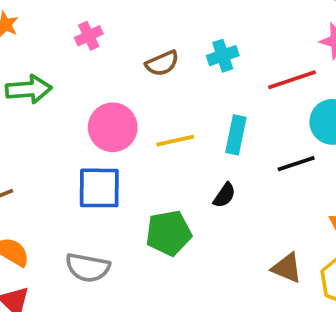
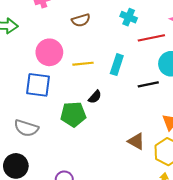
cyan cross: (223, 56) -> (129, 17), moved, turned 35
black semicircle: (224, 195) -> (95, 97), moved

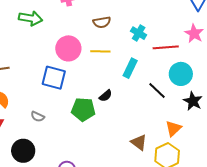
cyan cross: (129, 17) -> (139, 33), moved
yellow line: (83, 64) -> (100, 51), moved
black line: (148, 84) -> (157, 91), turned 48
gray semicircle: (26, 128) -> (38, 117), size x0.6

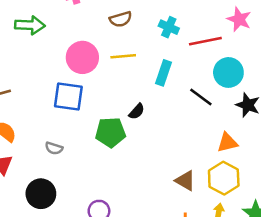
orange triangle: (173, 128) -> (227, 143), turned 36
brown triangle: (139, 142) -> (185, 181), moved

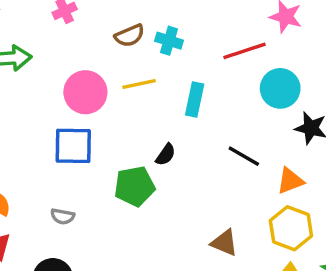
cyan cross: (169, 27) -> (169, 41), moved
black line: (201, 97) -> (244, 156), moved
brown triangle: (185, 181) -> (224, 243), moved

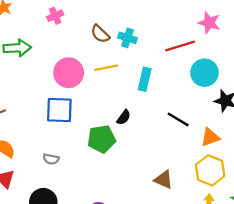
brown semicircle: (130, 36) -> (100, 34), turned 66

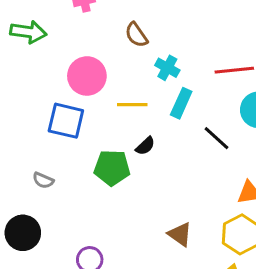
cyan cross: (128, 38) -> (167, 68), moved
yellow line: (106, 68) -> (132, 105), moved
black line: (178, 119) -> (217, 138), moved

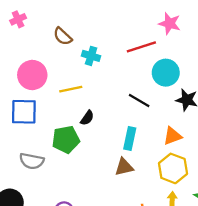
cyan rectangle: (181, 103) -> (130, 139), moved
gray semicircle: (43, 180) -> (32, 161), moved, size x1.5
brown triangle: (180, 234) -> (124, 167), moved, turned -36

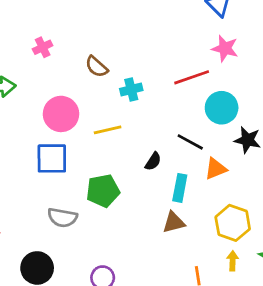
cyan cross: (91, 56) -> (131, 89), turned -30
black semicircle: (87, 118) -> (153, 161), moved
orange triangle: (172, 136) -> (216, 169), moved

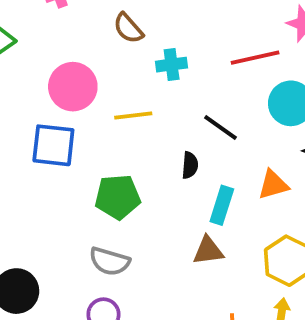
black line: (190, 142) -> (220, 127), moved
black semicircle: (153, 161) -> (190, 165), turned -36
gray semicircle: (62, 218) -> (110, 261), moved

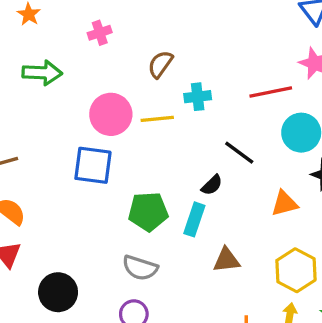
brown semicircle: (128, 28) -> (160, 64), turned 76
yellow line: (133, 115) -> (157, 119), moved
black semicircle: (190, 165) -> (212, 185), turned 40
cyan rectangle: (222, 205) -> (194, 219), moved

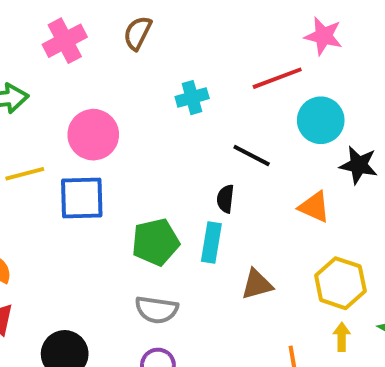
pink cross: (100, 33) -> (65, 41), size x1.5
brown semicircle: (160, 64) -> (138, 33), moved
yellow line: (157, 119) -> (25, 174), moved
black semicircle: (212, 185) -> (225, 199), turned 150
orange triangle: (284, 204) -> (314, 207), turned 48

